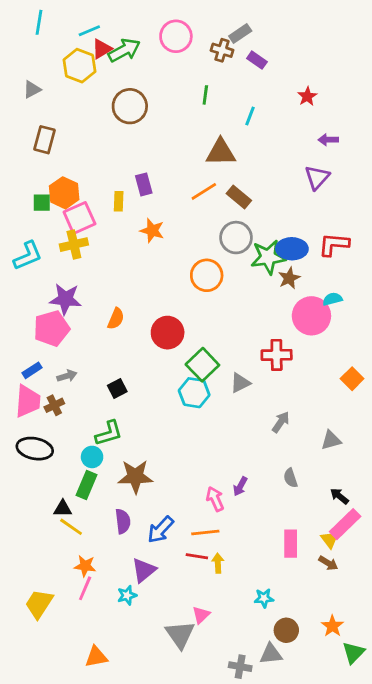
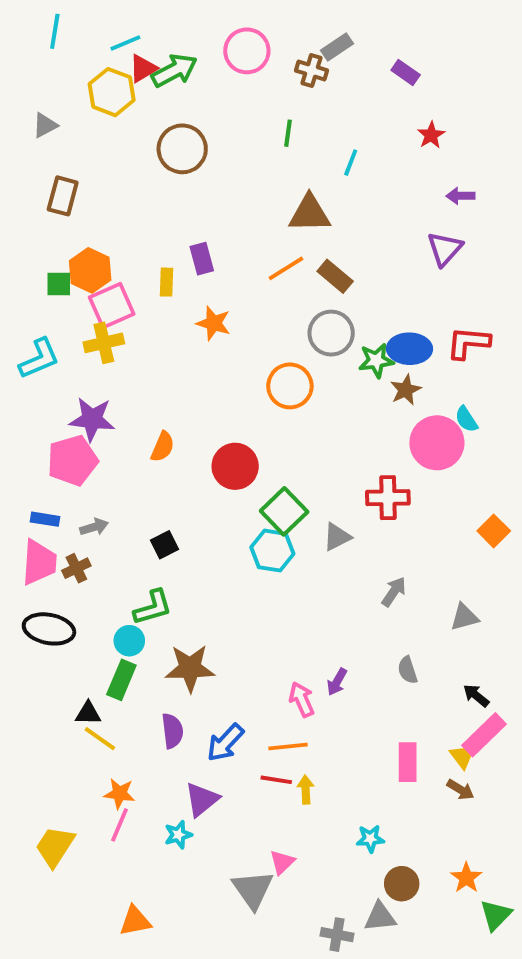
purple rectangle: (257, 60) -> (406, 72), moved
green star: (268, 257) -> (376, 360), size x0.7
cyan semicircle: (332, 299) -> (466, 419), turned -108
blue rectangle: (32, 370) -> (45, 519), turned 42

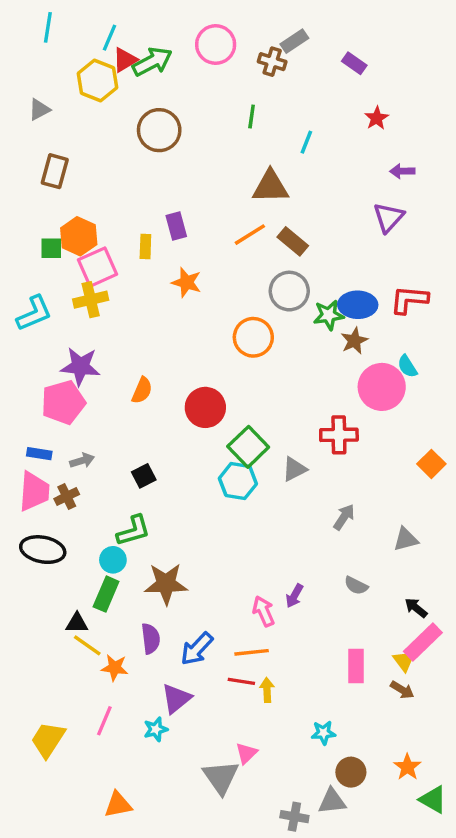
cyan line: (125, 43) -> (109, 38), turned -44
gray semicircle: (408, 670) -> (356, 586), turned -45
orange star: (119, 794) -> (115, 668), moved
green triangle: (496, 915) -> (433, 800), turned -44

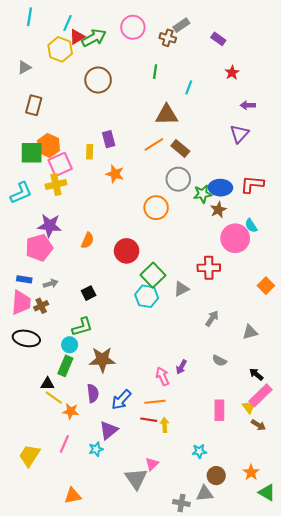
green square: (51, 248) -> (32, 153), size x1.6
brown arrow: (402, 690) -> (258, 425), moved

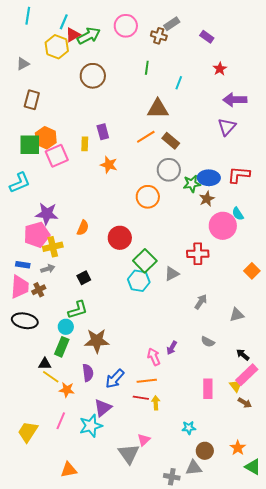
purple arrow: (248, 105) -> (235, 100), size x1.6
yellow cross: (56, 184) -> (53, 247), moved
cyan star: (96, 449) -> (91, 426), size x1.6

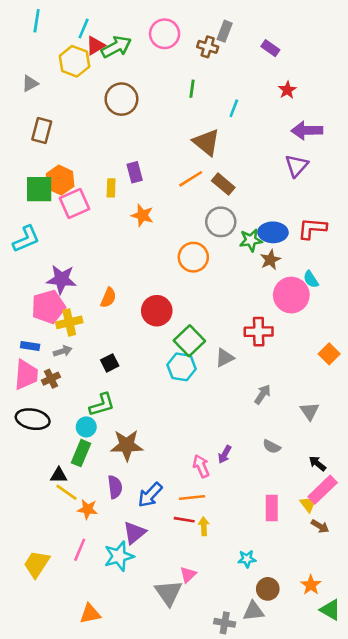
gray rectangle: (172, 24) -> (225, 31), turned -35
brown triangle: (158, 109) -> (206, 142), turned 40
gray triangle: (237, 315) -> (310, 411), turned -49

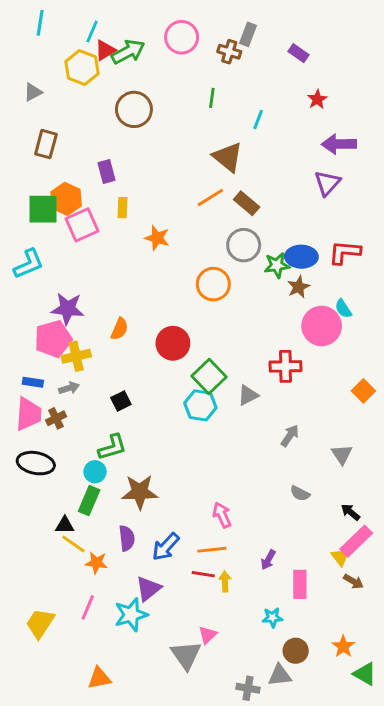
purple rectangle: (135, 172) -> (107, 171), moved
purple arrow: (225, 454) -> (268, 560), moved
pink rectangle: (272, 508) -> (300, 584), moved

